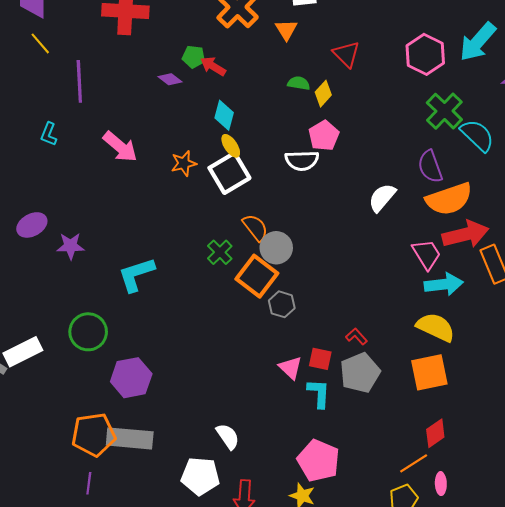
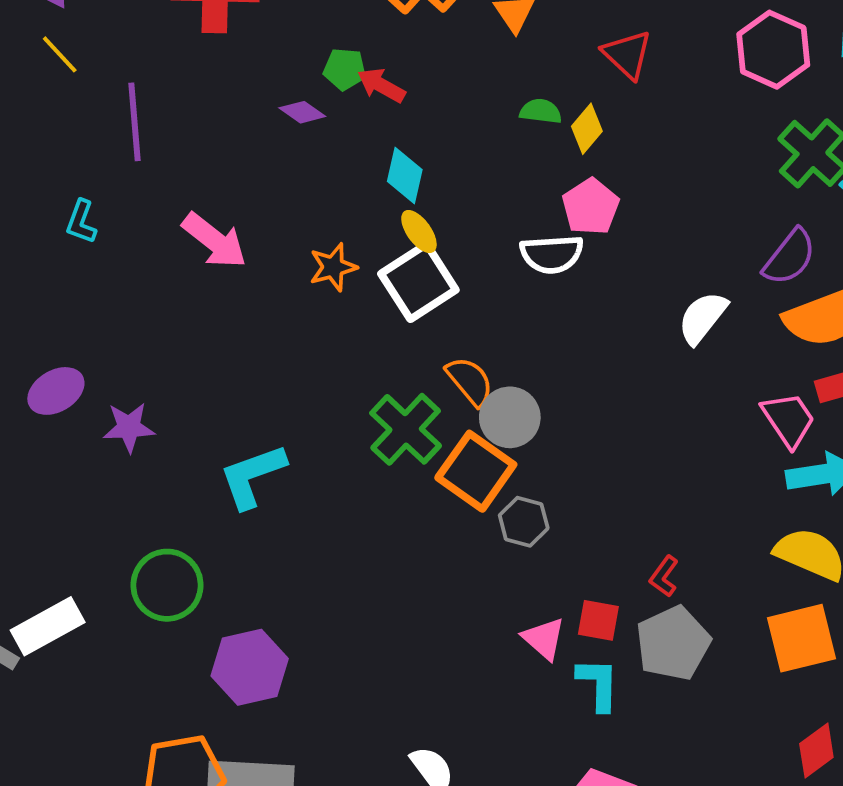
purple semicircle: (430, 167) -> (790, 257), turned -120
green cross: (220, 252) -> (406, 429), size x1.5
red L-shape: (356, 336) -> (664, 576), turned -100

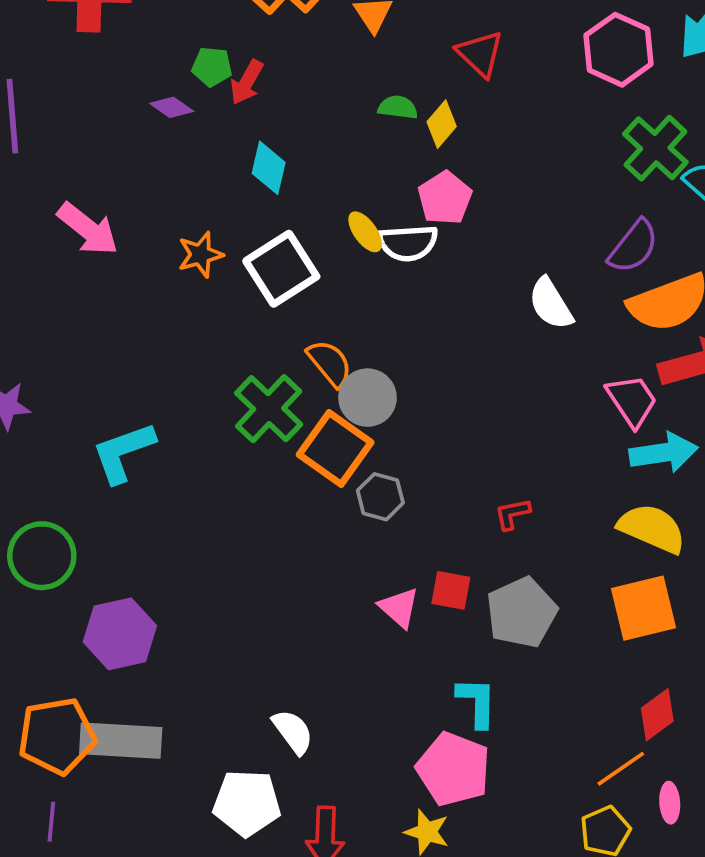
red arrow: (381, 85) -> (247, 82), turned -90
yellow ellipse: (419, 232) -> (365, 232), moved
white semicircle: (703, 318) -> (551, 304), turned -70
red L-shape: (664, 576) -> (512, 514), moved, turned 42
cyan L-shape: (598, 684) -> (477, 702), moved

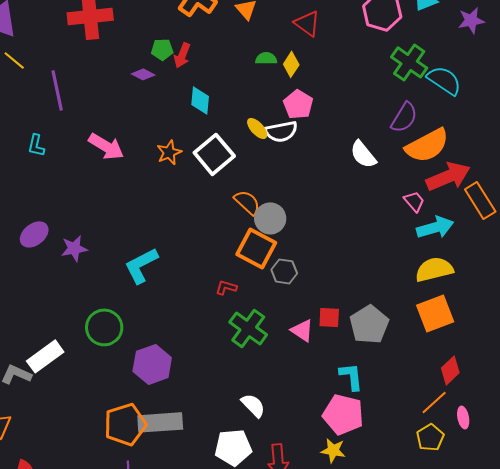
pink trapezoid: (632, 401) -> (414, 201), size x0.7
green cross: (269, 409) -> (248, 328), moved
red L-shape: (512, 514) -> (226, 287), moved, turned 35
yellow semicircle: (652, 528) -> (434, 269), turned -30

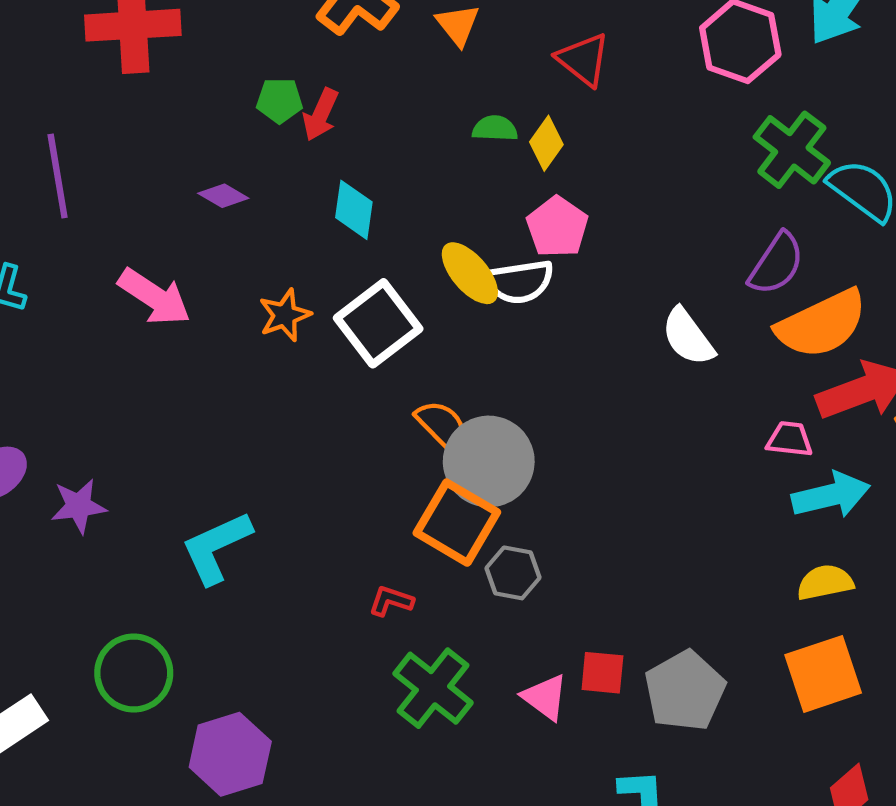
purple diamond: (143, 74) -> (223, 196), moved
yellow ellipse: (257, 128) -> (470, 273), size x1.4
pink trapezoid: (414, 201) -> (790, 439), turned -45
gray circle: (270, 218) -> (489, 461), size x1.4
yellow semicircle: (434, 269) -> (825, 582), size x0.7

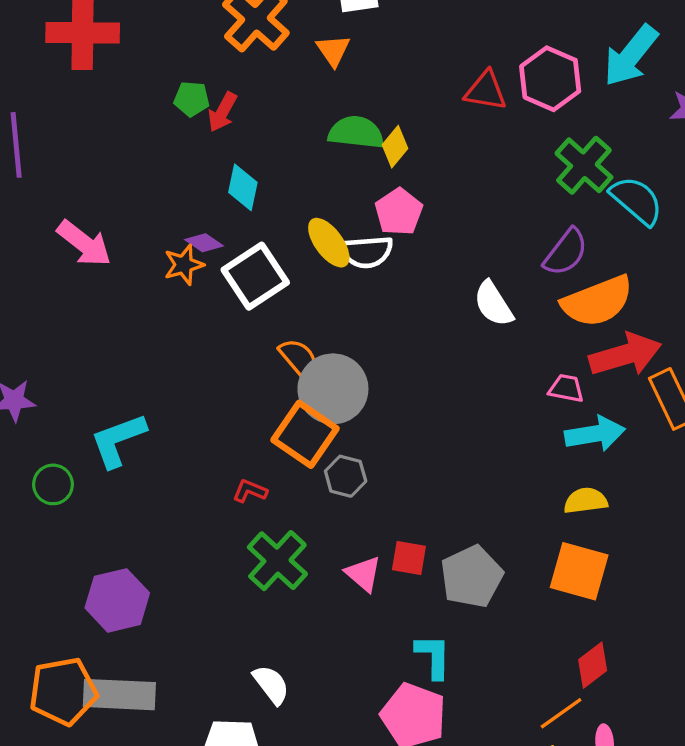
red triangle: (583, 59) -> (486, 91), moved, turned -33
green semicircle: (495, 128) -> (356, 132), size x1.6
purple diamond: (223, 196) -> (204, 243), moved
green circle: (134, 673) -> (53, 484), moved, size x0.7
orange square: (823, 674) -> (579, 571), turned 30

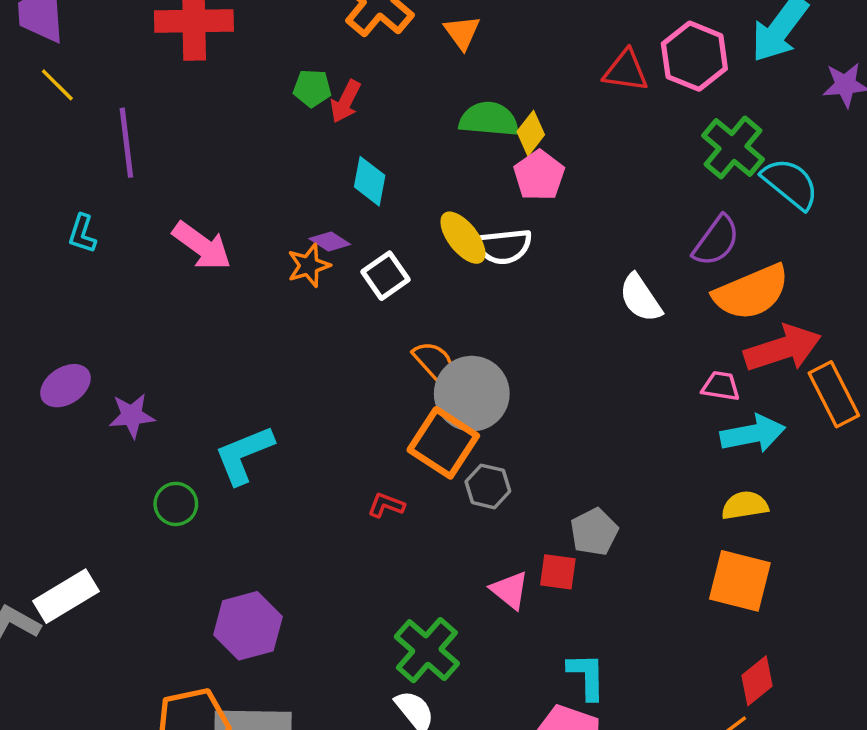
pink pentagon: (399, 212) -> (539, 175), moved
white square: (255, 276) -> (385, 276), size x0.7
green cross: (277, 561) -> (427, 650), moved
gray pentagon: (472, 577) -> (594, 532), moved, size x0.7

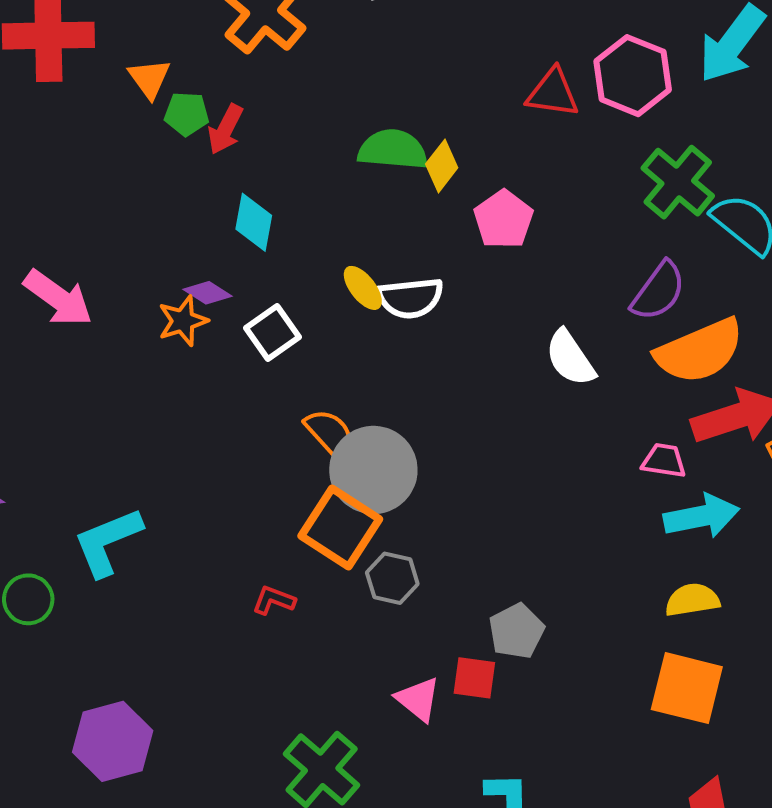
orange triangle: (462, 32) -> (149, 78), moved
pink pentagon: (539, 175) -> (504, 219), moved
yellow ellipse: (463, 238) -> (363, 288), size x0.7

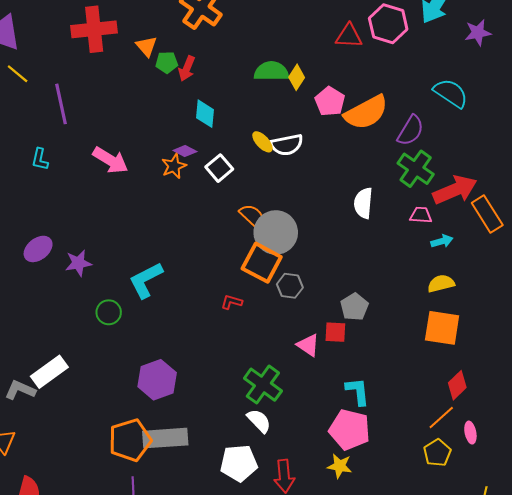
green cross: (678, 182) -> (416, 169), moved
orange semicircle: (700, 351) -> (366, 112), moved
white semicircle: (570, 358) -> (363, 203), moved, turned 44
cyan arrow: (701, 516) -> (442, 241), size x0.6

